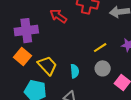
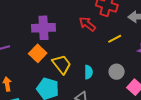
red arrow: (58, 16) -> (87, 24), moved
yellow line: (100, 48) -> (115, 39), moved

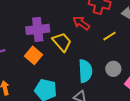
yellow trapezoid: (62, 64) -> (62, 42), moved
cyan semicircle: (88, 72) -> (85, 71), size x1.6

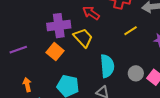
red arrow: (81, 23) -> (91, 13), moved
gray circle: (113, 69) -> (136, 73), moved

